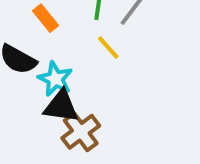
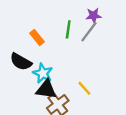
yellow line: (108, 48) -> (84, 88), moved

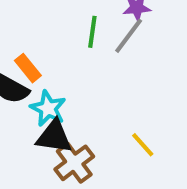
orange rectangle: (37, 38) -> (28, 68), moved
yellow line: (84, 88) -> (143, 145), moved

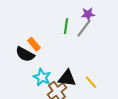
cyan star: (48, 108) -> (42, 77), moved
black triangle: (54, 137) -> (67, 78), moved

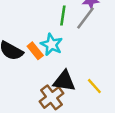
orange rectangle: (34, 44) -> (35, 51), moved
cyan star: (42, 77) -> (52, 44), moved

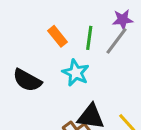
orange rectangle: (35, 51) -> (57, 36), moved

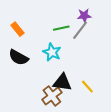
orange rectangle: (57, 36) -> (17, 29), moved
green line: (89, 38) -> (61, 28), turned 70

